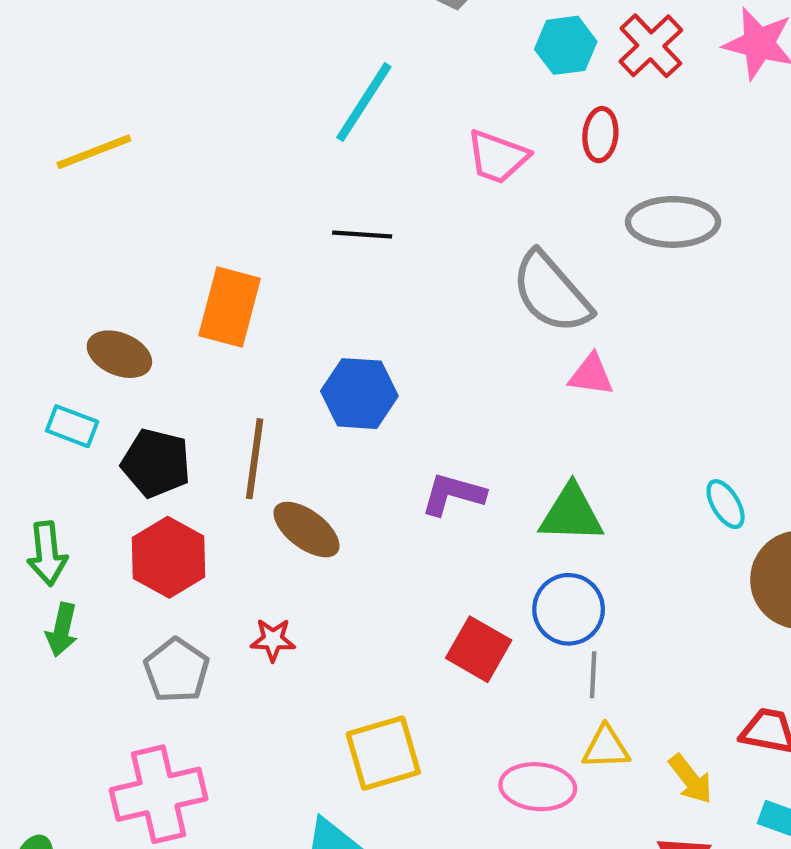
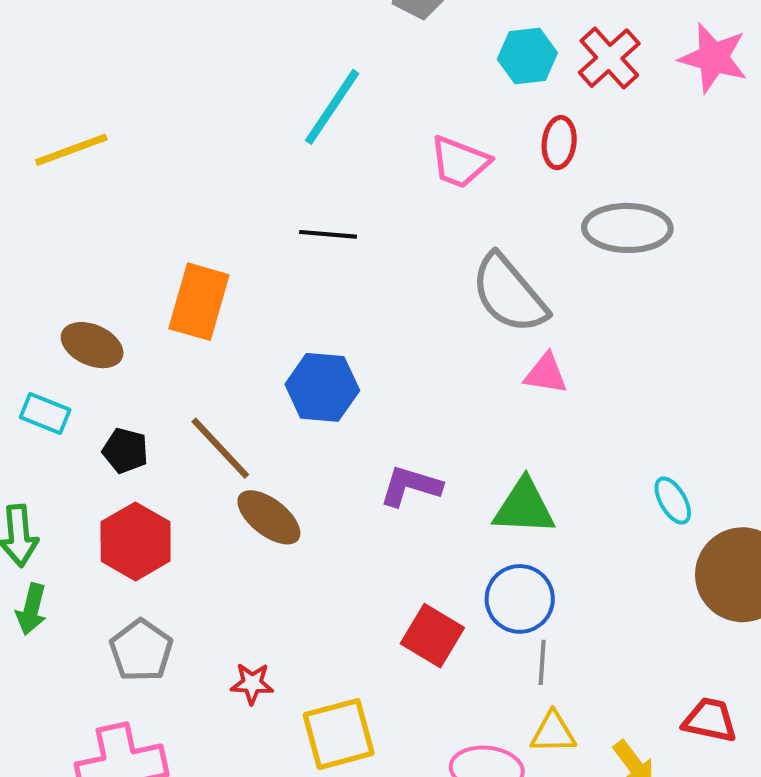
brown line: (255, 459) -> (220, 448), turned -52
black pentagon: (156, 463) -> (125, 451), size x0.7
red star: (273, 640) -> (252, 684), moved

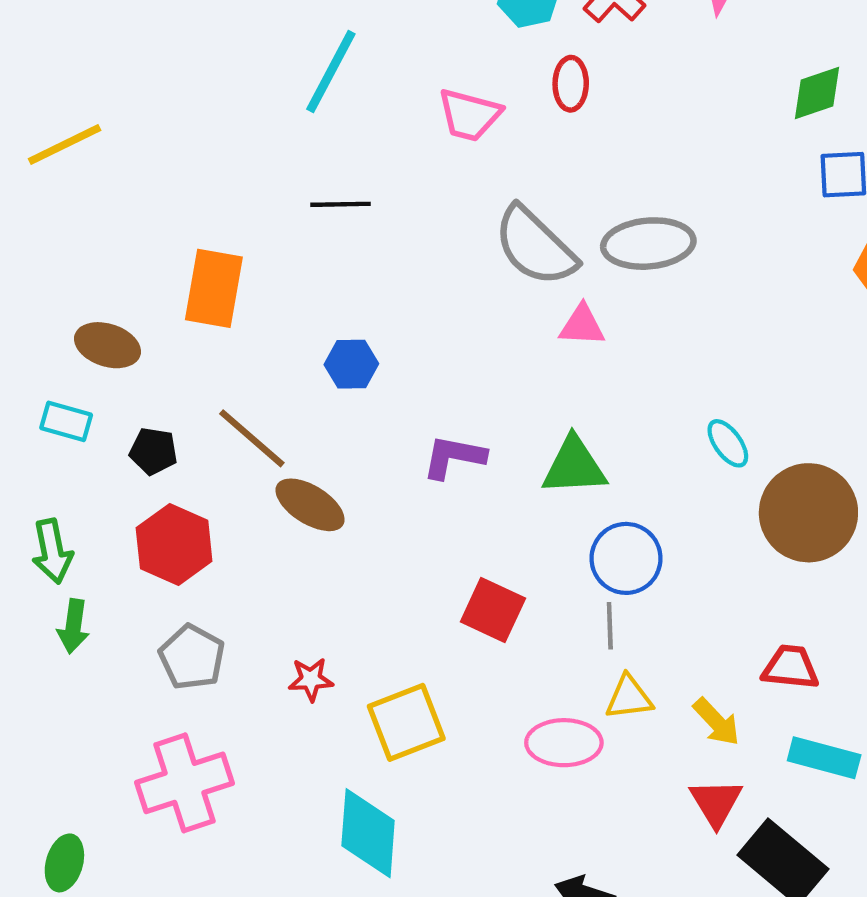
gray ellipse: (627, 228) -> (648, 244), moved
blue hexagon: (322, 387) -> (351, 364), size x0.7
blue circle: (520, 599) -> (626, 558), moved

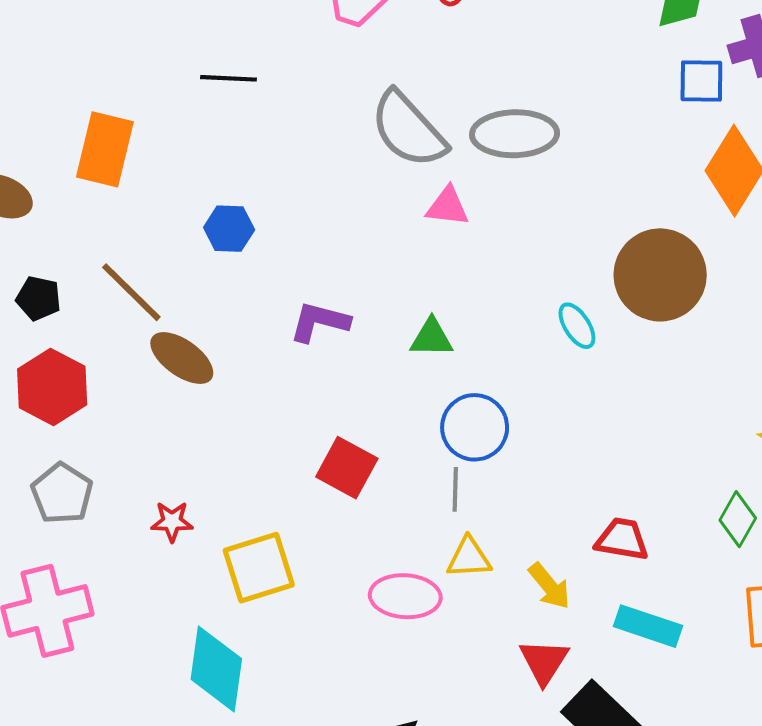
green triangle: (574, 466) -> (432, 338), size x0.7
brown circle: (808, 513) -> (660, 275), moved

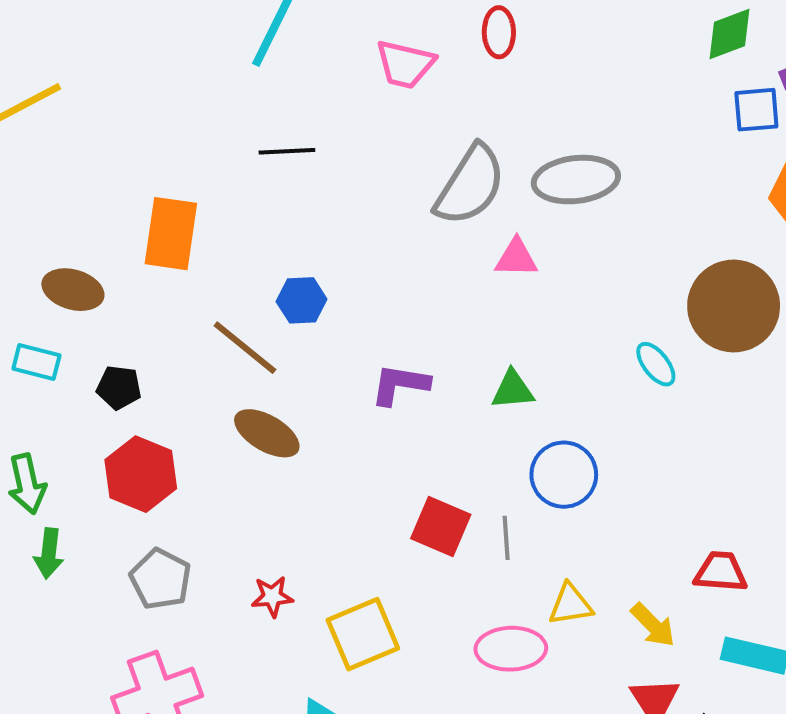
gray semicircle: (408, 129) -> (470, 185), turned -100
brown line: (131, 292) -> (245, 348), moved
gray line: (455, 489) -> (506, 538), moved

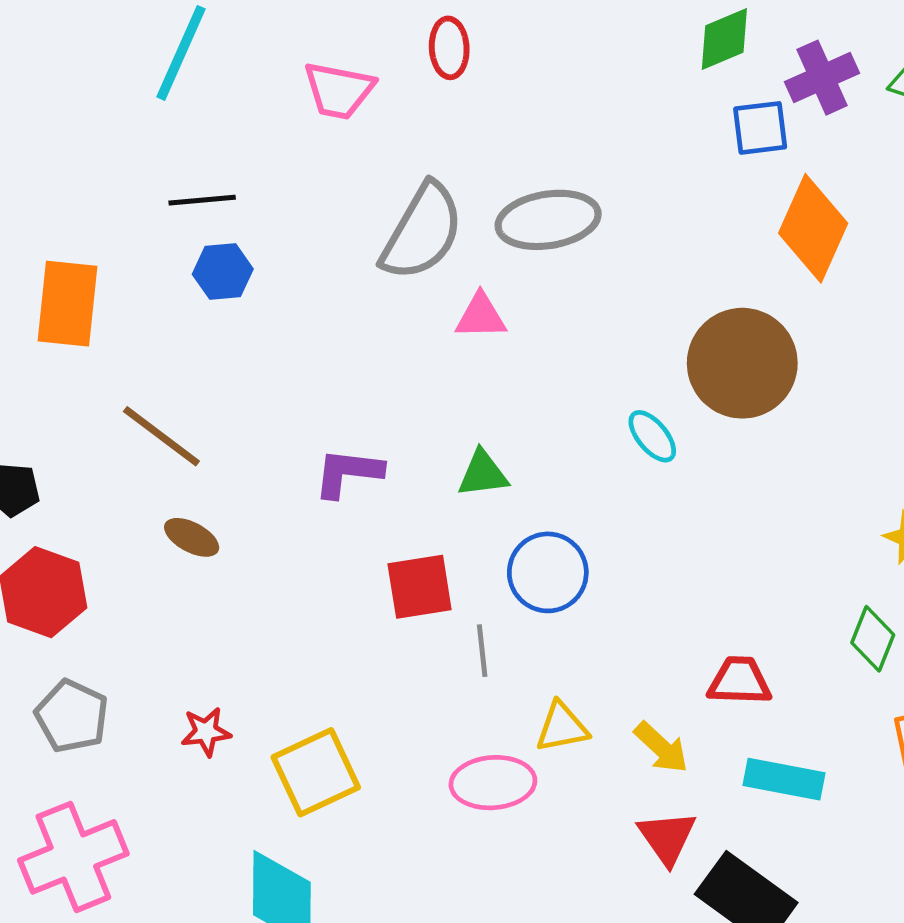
blue hexagon: (302, 300) -> (223, 272), moved
brown ellipse: (267, 433) -> (192, 537), size x0.7
red square: (441, 527) -> (420, 587), moved, turned -30

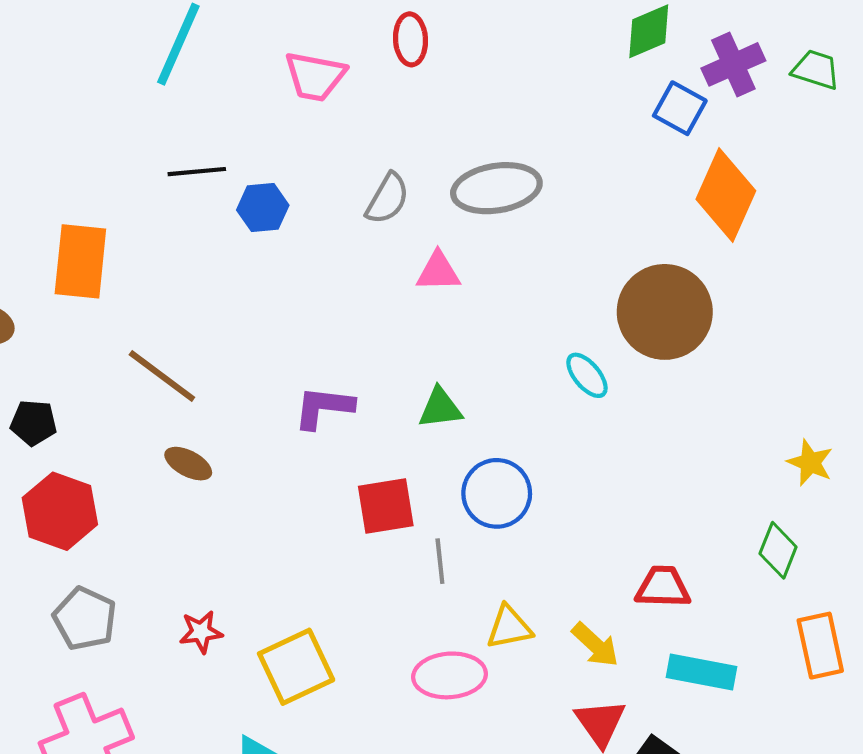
blue square: (760, 128) -> (680, 108), turned 36
gray semicircle: (422, 232) -> (387, 199), size x0.6
blue hexagon: (223, 272) -> (263, 208), moved

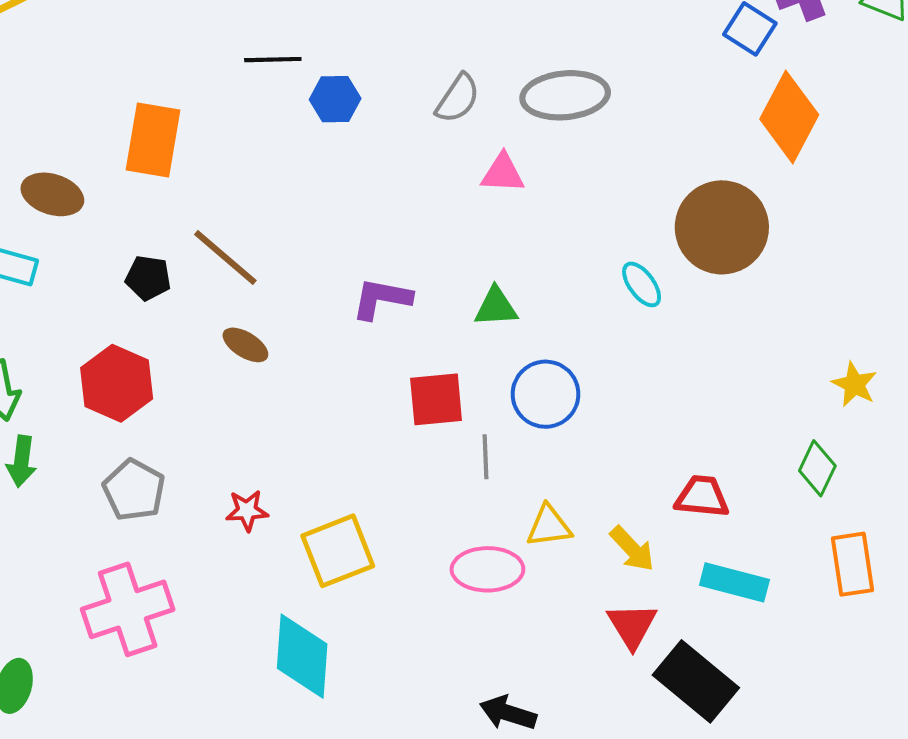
black pentagon: (34, 423) -> (148, 278), moved

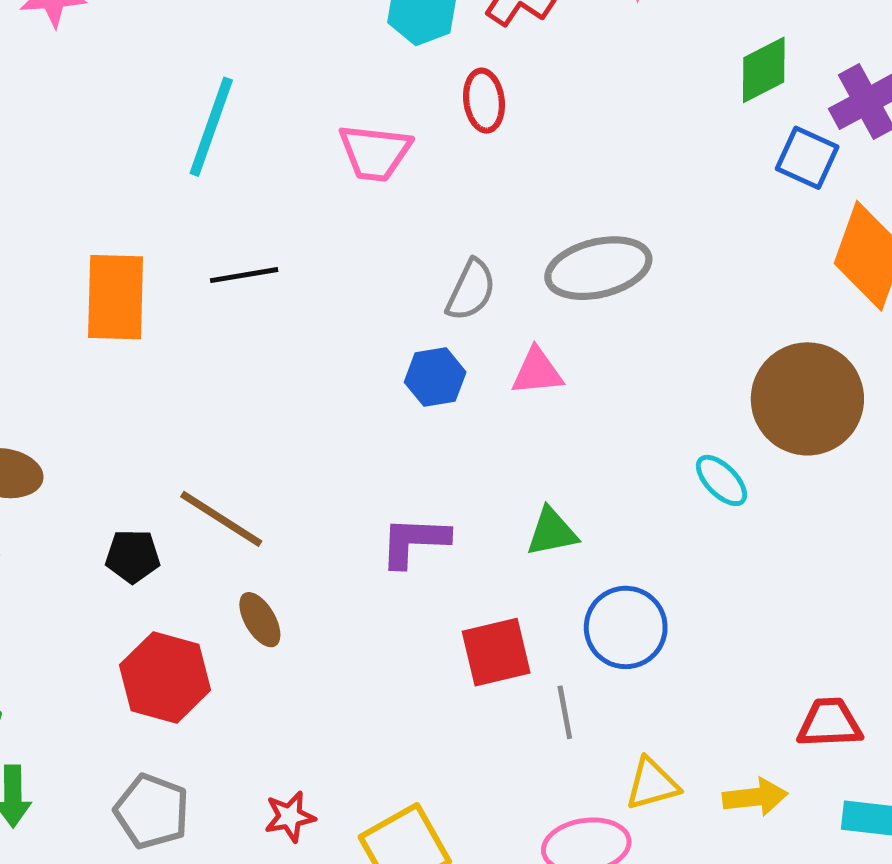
blue hexagon: (335, 99) -> (435, 377), moved
orange rectangle: (153, 140) -> (116, 297), moved
brown ellipse: (245, 345) -> (260, 620), turned 36
red hexagon: (117, 383) -> (165, 677), moved
yellow arrow: (632, 549) -> (755, 797), turned -45

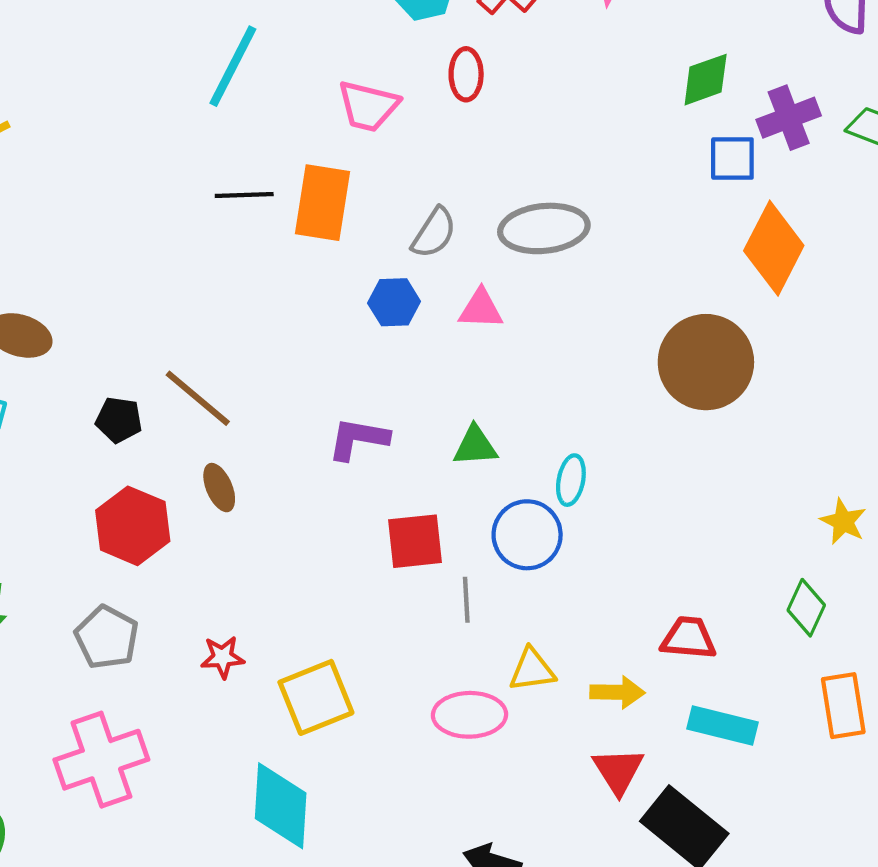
blue square: (807, 158) -> (732, 158), turned -32
orange rectangle: (116, 297) -> (323, 203), moved
cyan ellipse: (721, 480) -> (571, 480), moved, turned 48

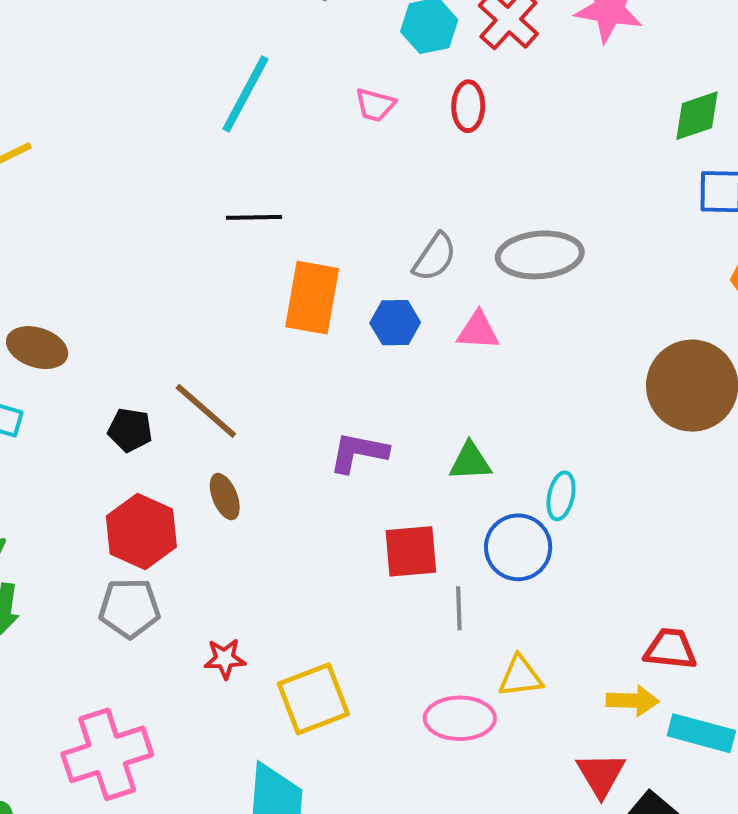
pink trapezoid: (368, 106) -> (375, 105), moved, size x0.7
orange rectangle: (323, 203) -> (312, 298), moved
gray pentagon: (107, 637) -> (130, 608), moved, turned -30
yellow arrow: (617, 692) -> (633, 701), moved

